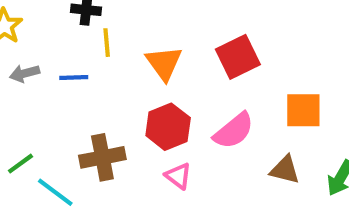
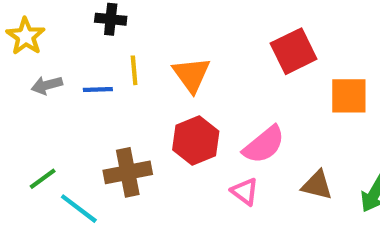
yellow line: (107, 43) -> (134, 70), moved
red square: (238, 57) -> (294, 51), moved
orange square: (303, 110) -> (349, 96), moved
pink triangle: (178, 176) -> (245, 192), moved

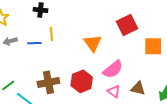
orange triangle: (192, 75) -> (93, 43), moved
red hexagon: (196, 140) -> (82, 81), moved
pink triangle: (245, 192) -> (114, 91), moved

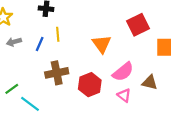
blue line: (34, 43) -> (40, 44), turned -64
brown cross: (48, 82) -> (57, 73), moved
brown triangle: (138, 88) -> (150, 82), moved

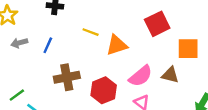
yellow line: (58, 34) -> (91, 32), moved, turned -64
orange triangle: (102, 44) -> (117, 45), turned 48
brown triangle: (150, 82) -> (170, 75), moved

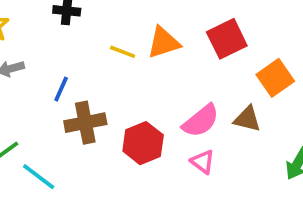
blue line: (48, 45) -> (61, 89), moved
orange triangle: (117, 45) -> (164, 43), moved
orange square: (188, 49) -> (275, 78), turned -35

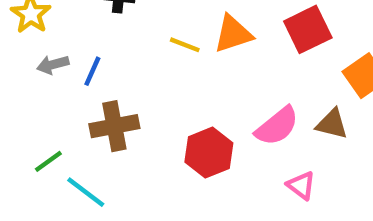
blue line: (61, 89) -> (92, 71), moved
brown cross: (85, 123) -> (114, 126), moved
pink triangle: (203, 162) -> (301, 186), moved

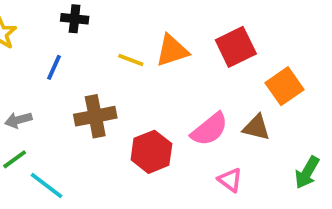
gray arrow: (53, 65) -> (18, 120), moved
blue line: (92, 71) -> (54, 67), moved
brown cross: (114, 126) -> (95, 116), moved

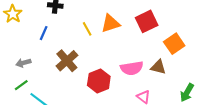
yellow line: (131, 60) -> (87, 29), turned 40
brown cross: (95, 116) -> (67, 61), turned -30
pink semicircle: (210, 129) -> (132, 68), turned 30

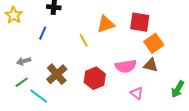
red square: (147, 21) -> (140, 22), turned 35
yellow line: (87, 29) -> (84, 40), moved
orange square: (174, 44) -> (154, 43), moved
brown cross: (67, 61) -> (57, 74), moved

